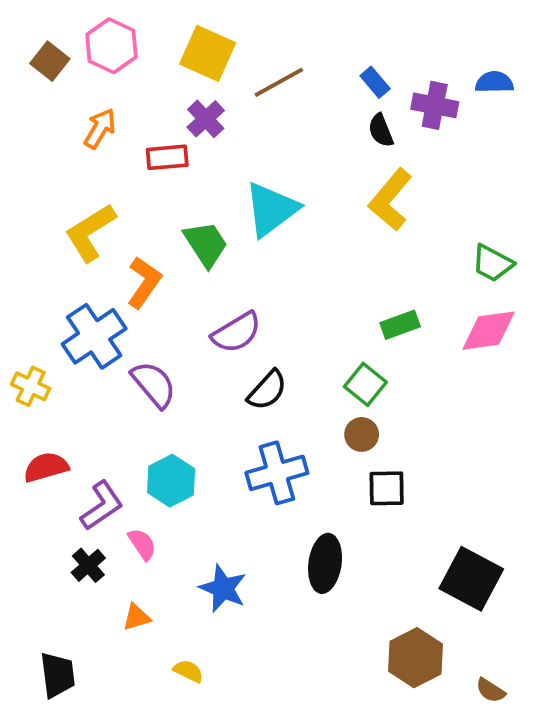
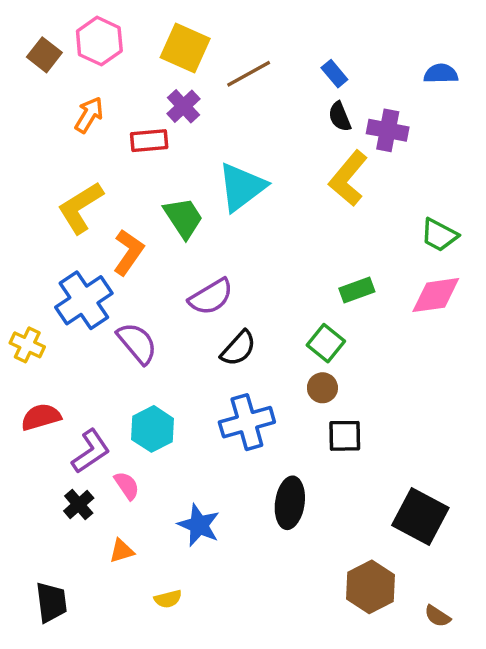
purple cross: (435, 105) -> (388, 130), moved
yellow semicircle: (188, 671) -> (168, 599), turned 140

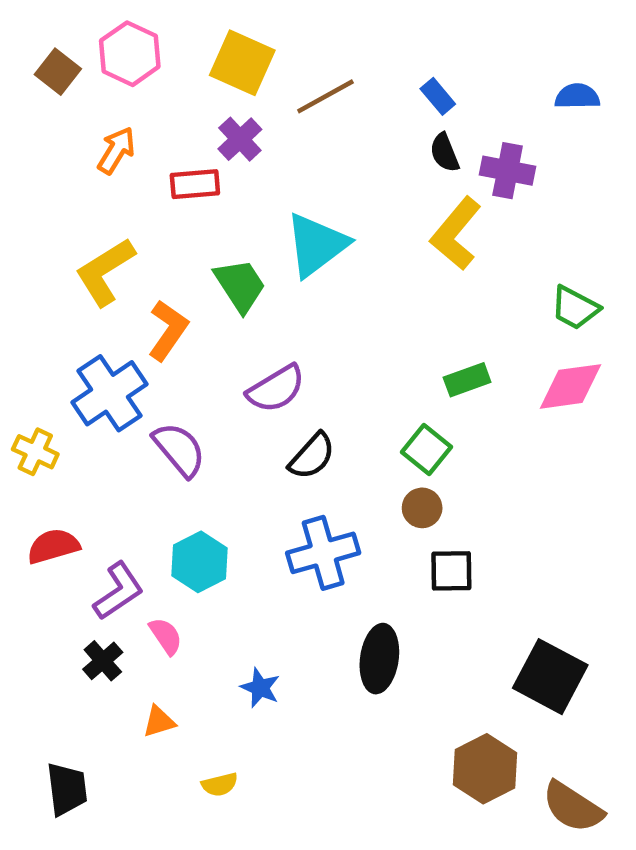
blue star: (199, 525) -> (260, 688), size x0.7
brown semicircle: (437, 616) -> (573, 807), size x1.8

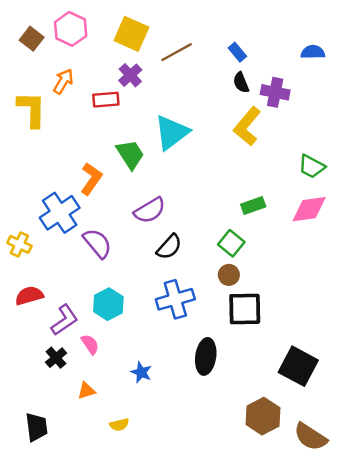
yellow L-shape: (105, 272) -> (32, 109), moved, turned 123
black square: (451, 571) -> (245, 309), size x1.4

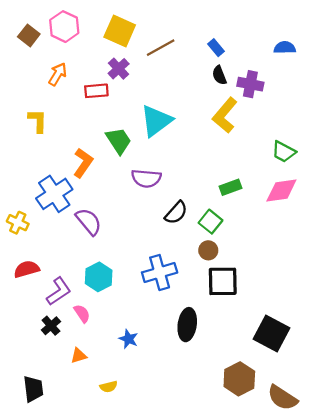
yellow L-shape: (32, 109) -> (38, 121), moved, size x0.7
purple semicircle: (150, 210) -> (146, 178), moved, turned 36
black semicircle: (169, 247) -> (176, 213), moved

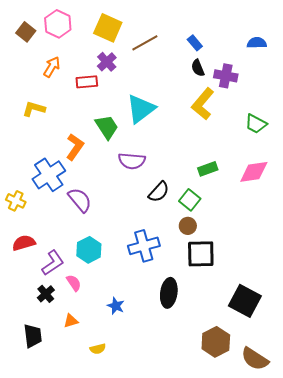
yellow L-shape: (38, 121) -> (34, 109), turned -75
green trapezoid: (284, 152) -> (256, 124), moved
black trapezoid: (33, 389) -> (33, 336), moved

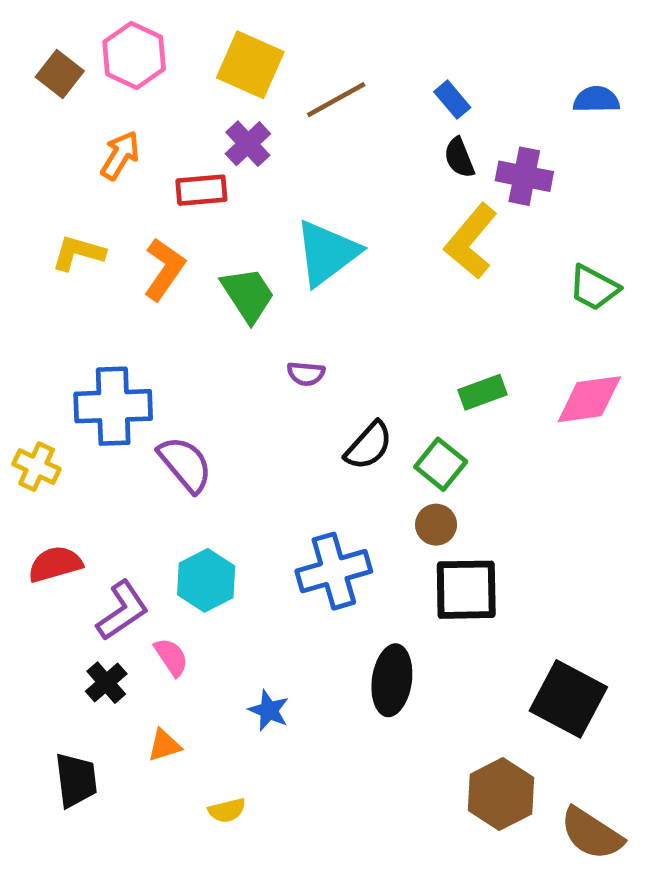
orange L-shape: (75, 147) -> (164, 269), moved
purple semicircle: (132, 161) -> (306, 374), size x0.6
blue cross: (49, 175) -> (113, 406), turned 32

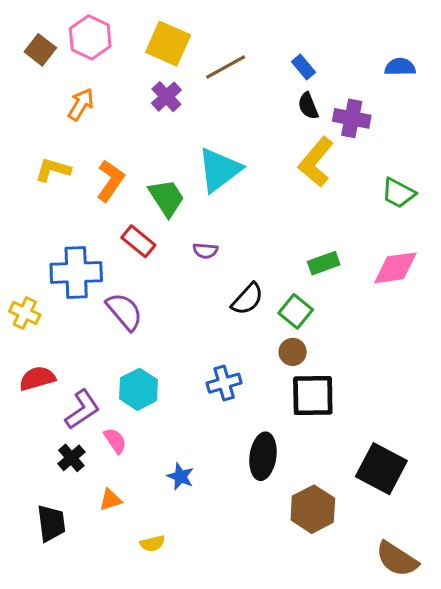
red rectangle: (201, 190) -> (138, 241), moved, turned 44
blue cross: (334, 571) -> (224, 383), size x0.7
brown hexagon: (501, 794) -> (313, 509), moved

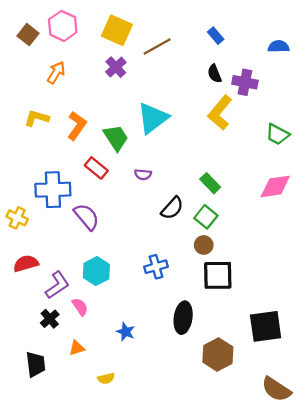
blue rectangle: (303, 67) -> (216, 36), moved
green rectangle: (324, 263) -> (210, 183), moved, turned 66
black square: (381, 469) -> (266, 326), turned -36

